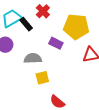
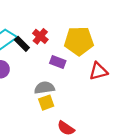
red cross: (43, 11) -> (40, 36), moved
gray semicircle: (33, 58) -> (44, 88), moved

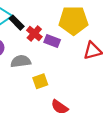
red cross: (40, 36) -> (34, 34), moved
gray semicircle: (44, 88) -> (21, 61), moved

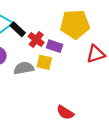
yellow square: (40, 81) -> (44, 62), moved, turned 35

